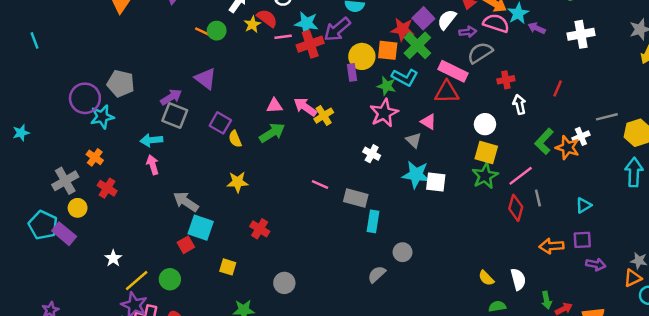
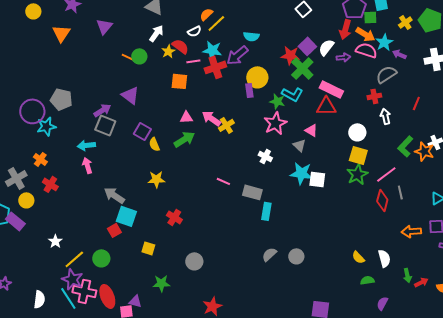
orange square: (388, 50) -> (179, 81), moved
gray semicircle: (480, 53) -> (386, 74), moved
gray circle: (403, 252) -> (296, 256), moved

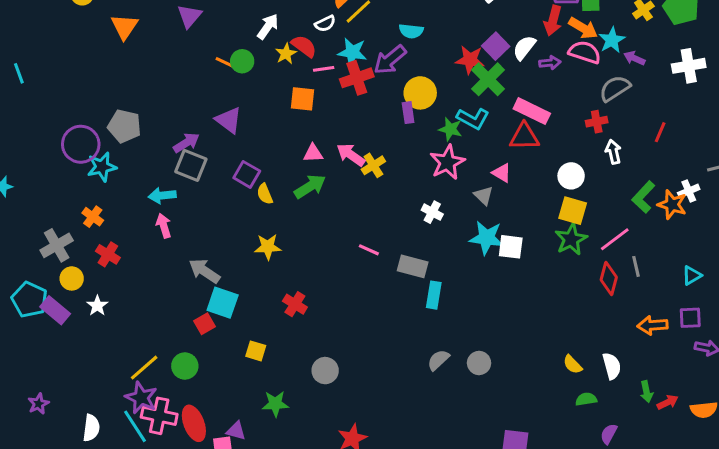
white star: (55, 241) -> (97, 306), moved

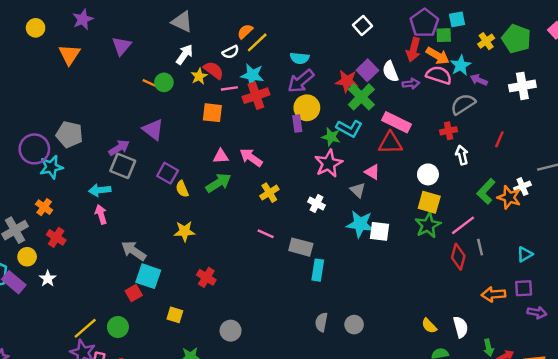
white semicircle: (524, 48) -> (390, 71), turned -60
purple arrow: (390, 60) -> (301, 81), moved
yellow cross: (373, 165) -> (269, 193), moved
gray semicircle: (438, 360) -> (321, 322), turned -36

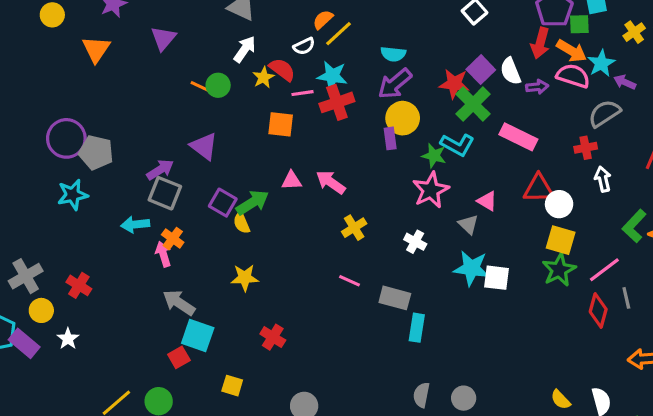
red triangle: (390, 143) -> (539, 188), moved
purple circle: (34, 149) -> (66, 138), moved
green arrow: (218, 183) -> (252, 203), moved
orange cross: (44, 207) -> (173, 239), moved
pink arrow: (101, 214) -> (163, 254), moved

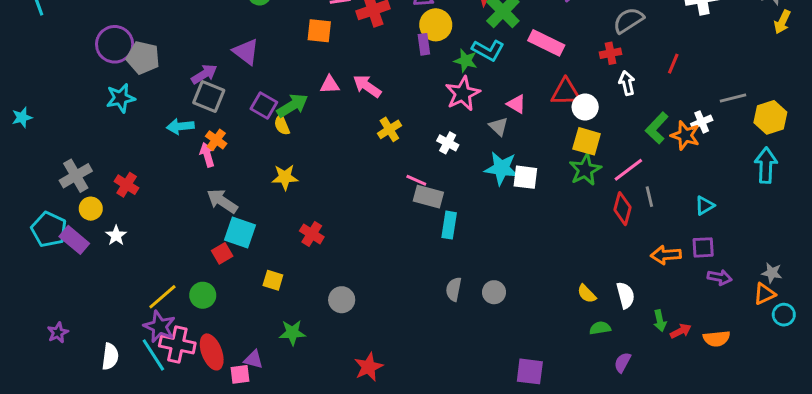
pink line: (349, 281) -> (416, 180), moved

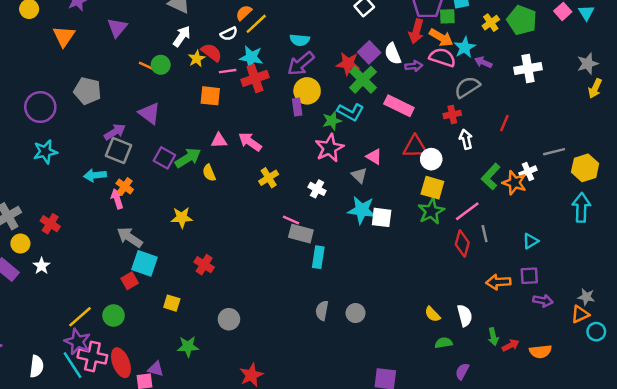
gray pentagon: (143, 58) -> (87, 91), moved
green star: (466, 61) -> (332, 121), turned -30
yellow semicircle: (282, 125) -> (209, 173), moved

